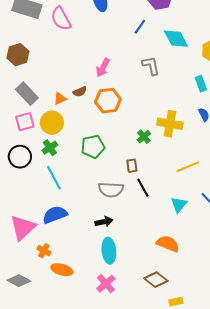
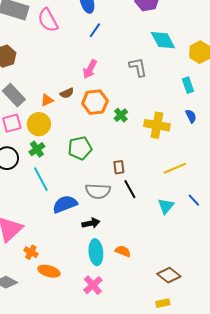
blue line: (140, 27) -> (95, 30), moved
green cross: (144, 137) -> (121, 115), moved
blue semicircle: (55, 215) -> (65, 204), moved
orange semicircle: (168, 244) -> (123, 251), moved, size x0.7
brown diamond: (156, 280) -> (169, 275), moved

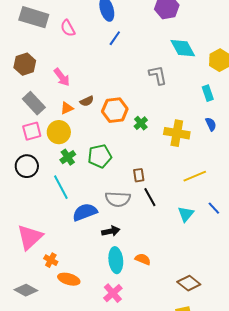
pink semicircle: (48, 20) -> (68, 28), size x0.7
pink arrow: (90, 69) -> (62, 77), moved, turned -66
green cross: (37, 149) -> (68, 157), moved

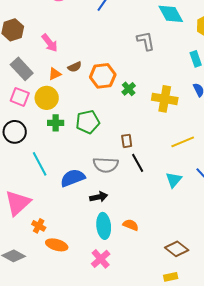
pink square: (32, 131) -> (20, 97), turned 36
green cross: (68, 157) -> (56, 123), turned 35
cyan line: (61, 187) -> (40, 164), moved

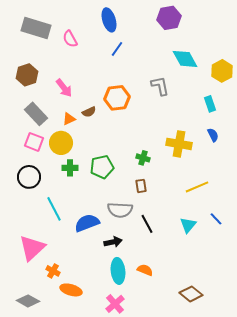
orange hexagon: (103, 76) -> (117, 98), moved
green cross: (129, 89) -> (143, 158), moved, turned -32
black line: (138, 163) -> (147, 224), moved

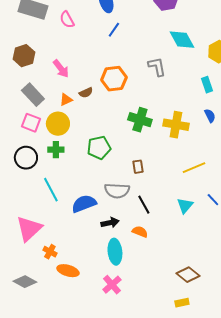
green cross: (143, 158) -> (140, 120), moved, size x1.6
green cross: (70, 168) -> (56, 150), moved
orange semicircle: (145, 270) -> (140, 232), moved

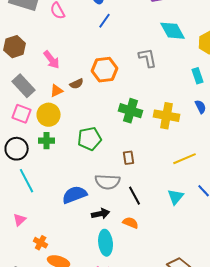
cyan line: (51, 190) -> (27, 181), moved
pink triangle: (29, 229) -> (20, 220), size x0.5

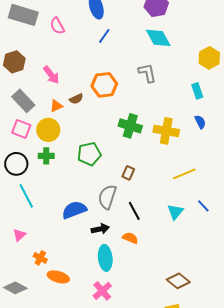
cyan diamond: (173, 31) -> (158, 38), moved
brown rectangle: (129, 158) -> (128, 173), turned 32
gray semicircle: (108, 182) -> (107, 197), turned 105

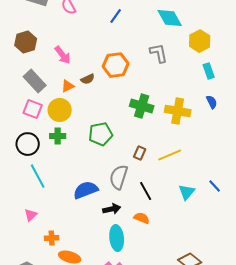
yellow hexagon: (209, 58) -> (200, 41), moved
yellow line: (184, 174) -> (170, 155), moved
orange cross: (40, 258) -> (52, 238), turned -32

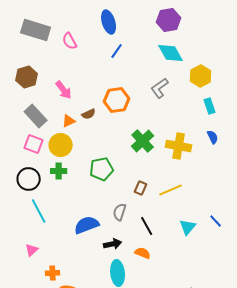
gray L-shape: (159, 53) -> (160, 88), turned -115
green cross: (142, 106) -> (143, 141), turned 30
gray semicircle: (119, 177) -> (120, 212), size x0.7

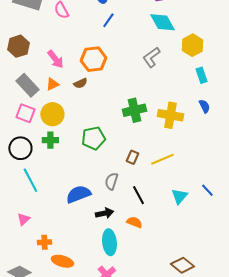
orange hexagon: (117, 100) -> (93, 59), moved
orange triangle: (69, 121) -> (52, 84), moved
green cross: (143, 141) -> (134, 110), turned 30

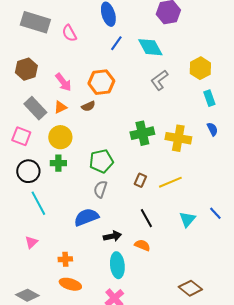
cyan diamond: (162, 22) -> (150, 47), moved
pink square: (25, 113) -> (21, 136), moved
gray semicircle: (111, 181) -> (100, 189), moved
orange cross: (44, 242) -> (65, 259), moved

